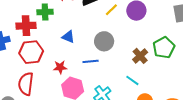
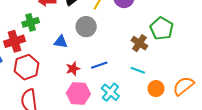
gray circle: (104, 41) -> (86, 27), moved
blue line: (91, 61) -> (99, 65), moved
red star: (60, 67) -> (73, 69), moved

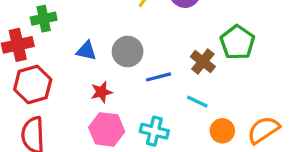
gray circle: (86, 27) -> (128, 52), moved
blue line: (99, 65) -> (159, 77), moved
cyan cross: (110, 92) -> (154, 131), turned -30

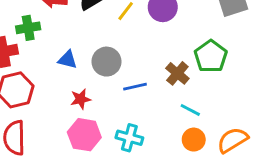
cyan line: (197, 102) -> (190, 110), moved

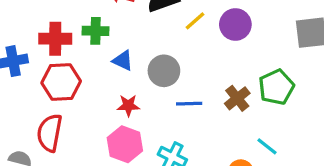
green cross: (28, 28) -> (96, 31), moved
cyan line: (190, 110) -> (267, 146), moved

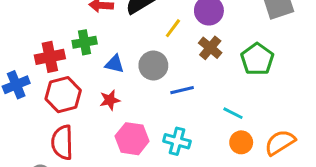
yellow line: (195, 21) -> (173, 28), moved
brown cross: (237, 98) -> (210, 48), moved
red star: (128, 105) -> (110, 100), moved
cyan line: (267, 146) -> (233, 113), moved

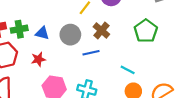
green cross: (85, 42) -> (19, 29), moved
brown cross: (210, 48) -> (101, 30), moved

